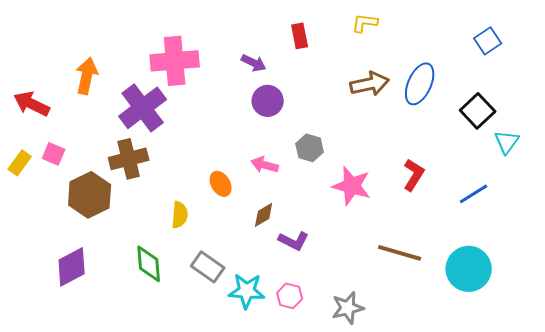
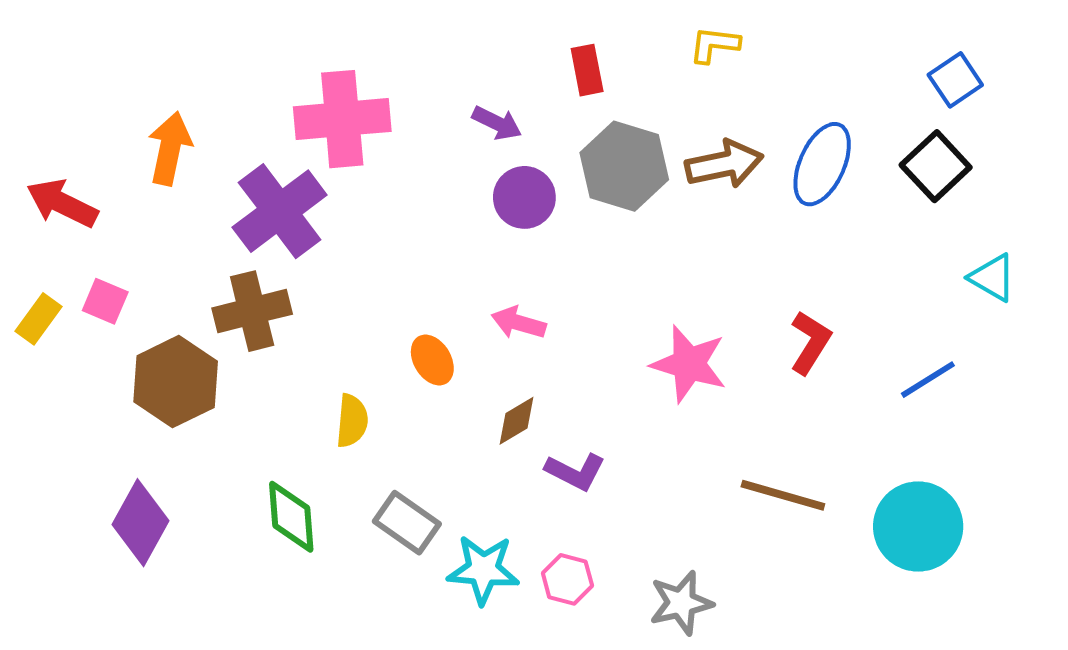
black square: (478, 111) -> (936, 166), moved
cyan triangle: (507, 142) -> (993, 278), turned -36
gray hexagon: (310, 148) -> (624, 166), moved, size x1.6
purple diamond: (72, 267) -> (140, 523), turned -33

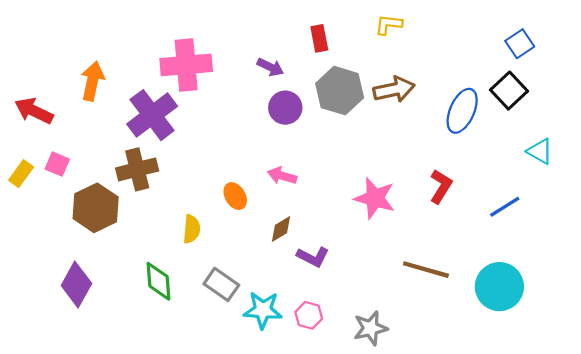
blue ellipse: (822, 164) -> (462, 111), moved

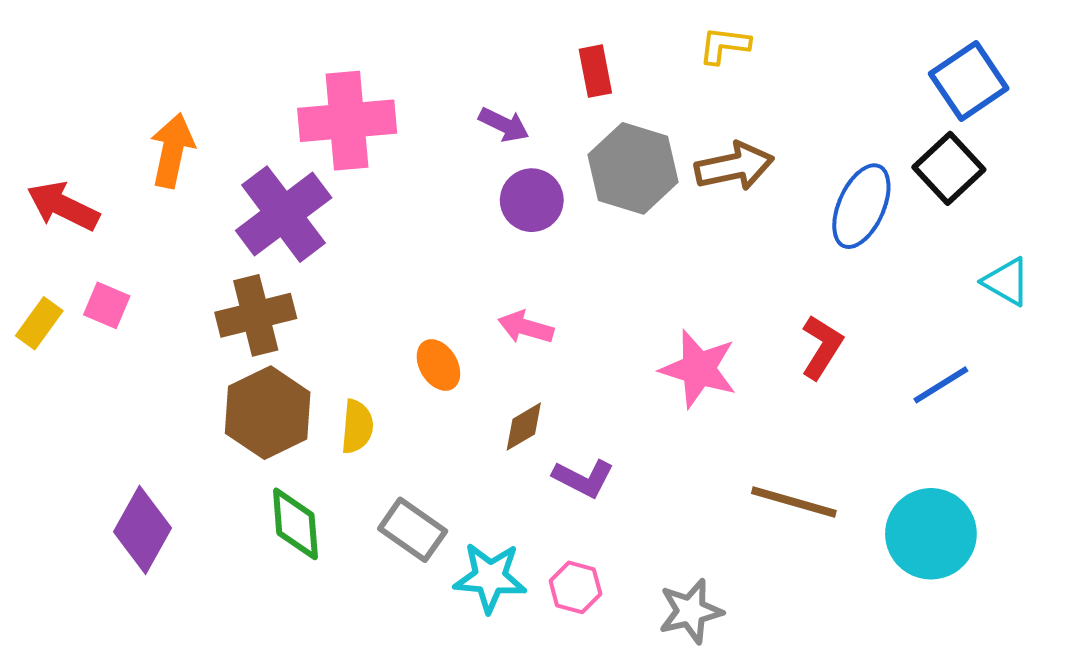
blue square: (520, 44) -> (969, 81), size x1.4
brown hexagon: (96, 208) -> (268, 413), moved

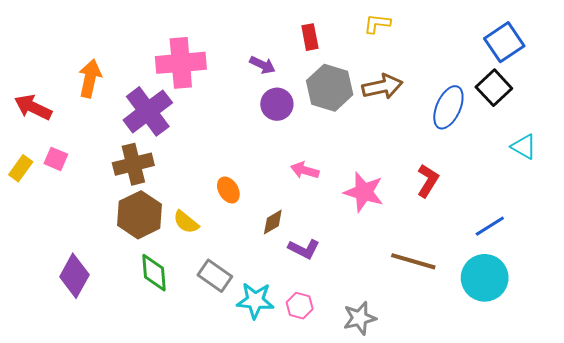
pink arrow: (526, 327) -> (305, 170), moved
blue line: (941, 385) -> (490, 226), moved
yellow semicircle: (357, 427) -> (186, 222), turned 124

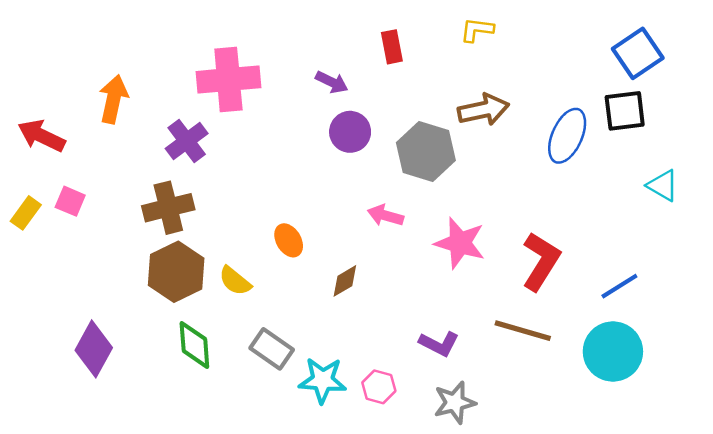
gray hexagon: (330, 88) -> (426, 151), moved
black square: (494, 88) -> (625, 111), turned 36
purple cross: (148, 111) -> (187, 141), size x0.7
red L-shape: (428, 181) -> (541, 261), moved, size x1.4
purple L-shape: (304, 249) -> (439, 344), moved

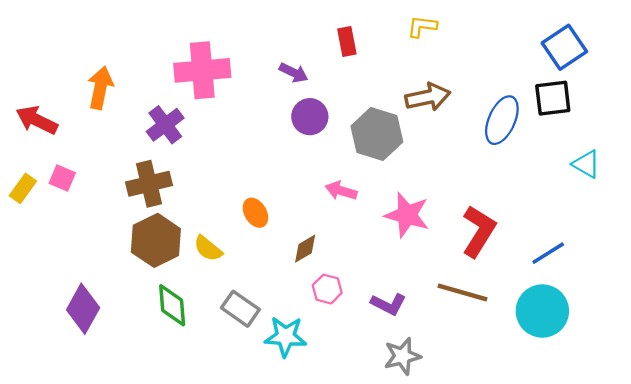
pink hexagon: (379, 387) -> (327, 289), moved

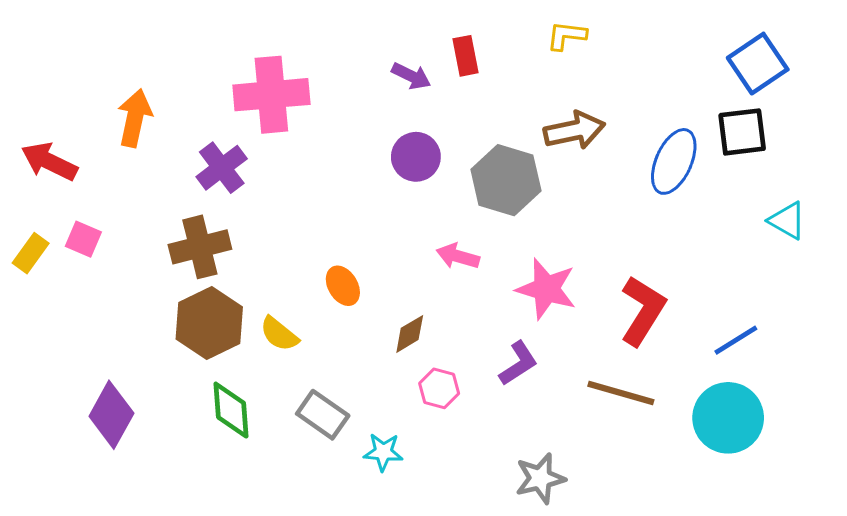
purple arrow: (294, 73) -> (411, 76), moved
purple L-shape: (388, 304) -> (518, 363), moved, turned -60
cyan star: (286, 336) -> (383, 452), size x0.7

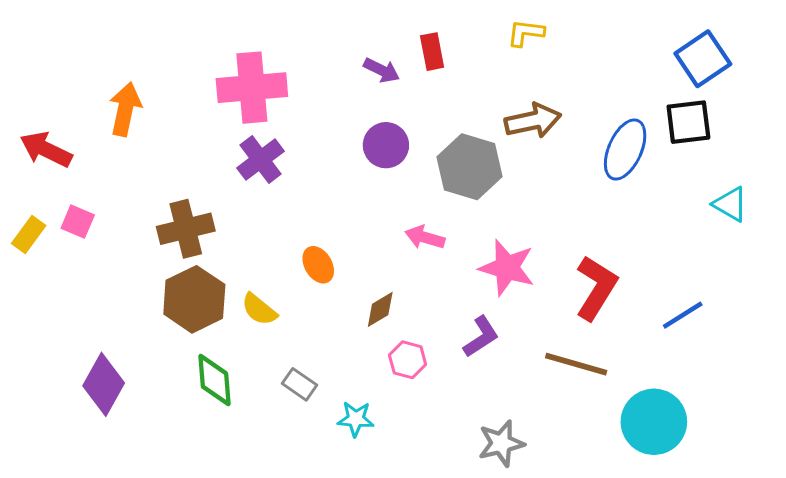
purple cross: (222, 168) -> (261, 160), moved
gray rectangle: (323, 415) -> (299, 384), size x0.7
cyan circle: (728, 418) -> (654, 422), moved

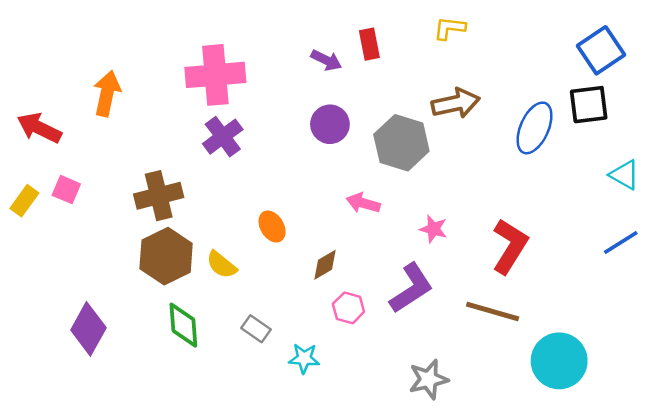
pink star: (507, 268) -> (433, 229), size x0.6
blue line: (683, 315) -> (621, 243), moved
purple L-shape: (481, 337) -> (411, 288), size x1.4

